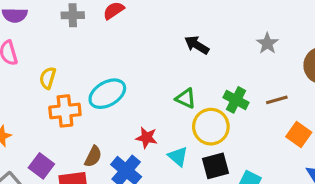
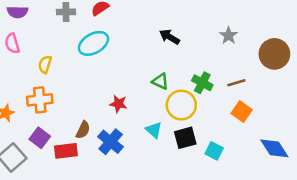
cyan ellipse: (107, 94) -> (93, 43), moved
orange cross: (65, 111) -> (40, 100), moved
orange square: (299, 134) -> (242, 112), moved
red star: (147, 138) -> (118, 104), moved

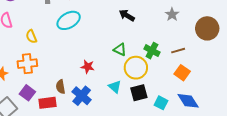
yellow semicircle: (45, 64) -> (31, 36), turned -40
brown semicircle: (83, 130) -> (61, 87), turned 144
blue diamond: (274, 148) -> (188, 101), moved

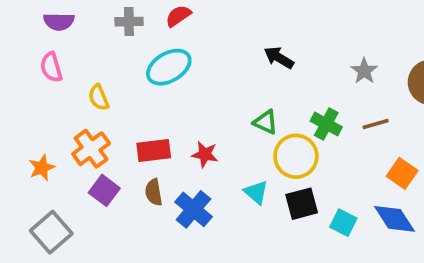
gray star: (172, 14) -> (364, 71), moved
orange cross: (27, 64) -> (91, 149), turned -30
orange square: (182, 73) -> (402, 173), moved
purple square: (27, 93) -> (104, 190), moved
red rectangle: (47, 103) -> (154, 151), moved

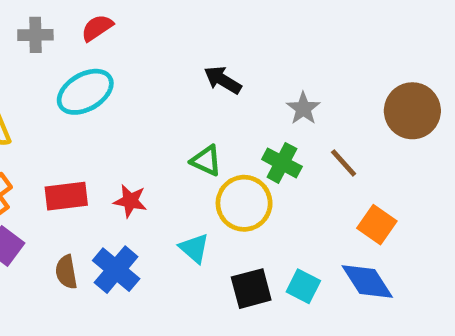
gray star: (364, 71) -> (303, 108), moved
brown line: (376, 124) -> (344, 163), turned 64
brown semicircle: (154, 192) -> (66, 272), moved
black square: (302, 204) -> (251, 289), moved

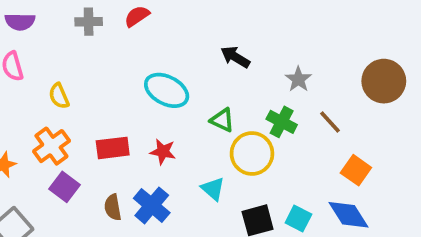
cyan ellipse: (85, 92) -> (167, 90), moved, turned 57

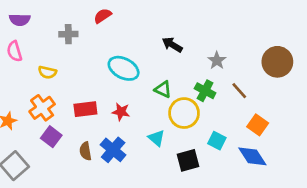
gray cross: (89, 22) -> (68, 34), moved
yellow semicircle: (59, 96) -> (47, 72), turned -54
cyan square: (298, 218) -> (217, 141), moved

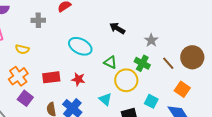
brown circle: (277, 62) -> (192, 57), moved

